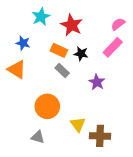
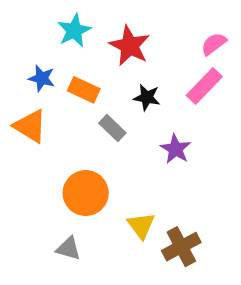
orange rectangle: (59, 50) -> (84, 90), moved
brown cross: (100, 136) -> (181, 247), turned -30

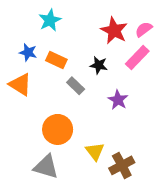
red star: (130, 46) -> (114, 31), moved
gray triangle: (68, 248) -> (46, 167), size x1.5

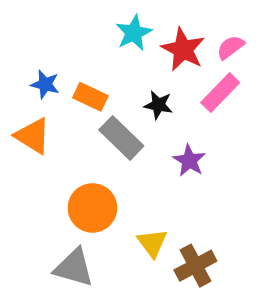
cyan star: (50, 20) -> (134, 33), moved
gray rectangle: (76, 86) -> (121, 138), size x1.5

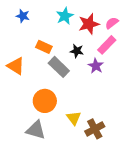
red star: (183, 49) -> (89, 24), turned 30
blue star: (45, 84) -> (23, 16), moved
purple star: (189, 161) -> (96, 66), moved

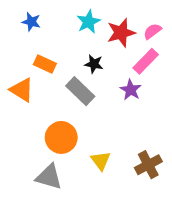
orange rectangle: (44, 47) -> (45, 64), moved
black star: (77, 51) -> (94, 64), moved
brown cross: (95, 129) -> (148, 165), moved

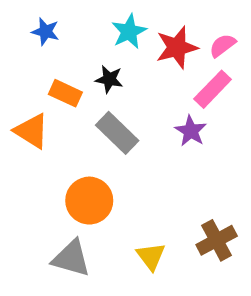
black star: (94, 64) -> (109, 79), moved
yellow triangle: (101, 161) -> (151, 256), moved

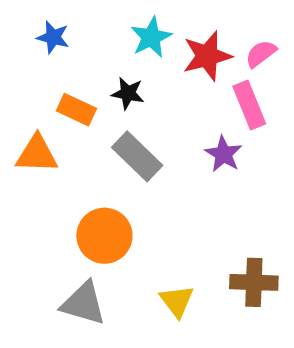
pink rectangle: (213, 89) -> (249, 105), turned -66
orange triangle: (32, 131) -> (37, 154), turned -30
brown cross: (217, 240) -> (254, 282), turned 30

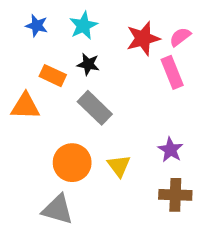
cyan star: (151, 37) -> (83, 26), moved
purple star: (224, 154) -> (170, 150), moved
yellow triangle: (177, 301) -> (119, 166), moved

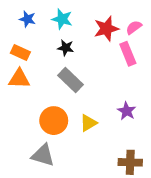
cyan star: (83, 26) -> (62, 19), turned -30
orange rectangle: (53, 76) -> (20, 52), moved
yellow triangle: (119, 166) -> (88, 123), turned 36
brown cross: (175, 195) -> (130, 162), moved

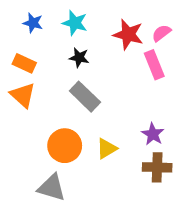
red star: (106, 29) -> (128, 34), turned 30
orange triangle: (19, 79) -> (23, 95), turned 40
brown cross: (130, 162) -> (157, 167), moved

